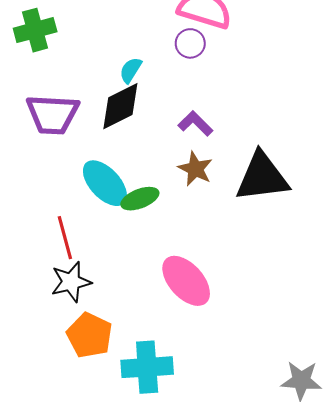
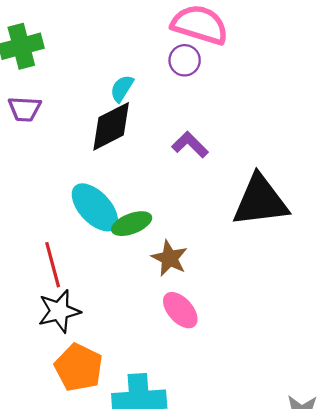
purple trapezoid: (52, 114) -> (25, 109), moved, size x0.6
brown star: (195, 169) -> (169, 258), moved
pink ellipse: (186, 281) -> (180, 310), size x0.7

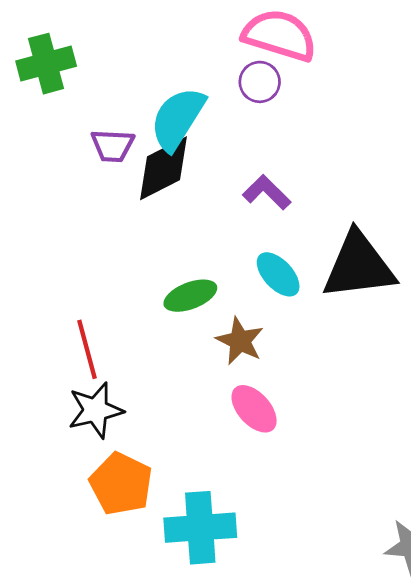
cyan semicircle: (122, 88) -> (178, 119), size x1.8
purple trapezoid: (25, 109) -> (113, 146), moved
cyan ellipse: (95, 207) -> (278, 274), moved, size x0.7

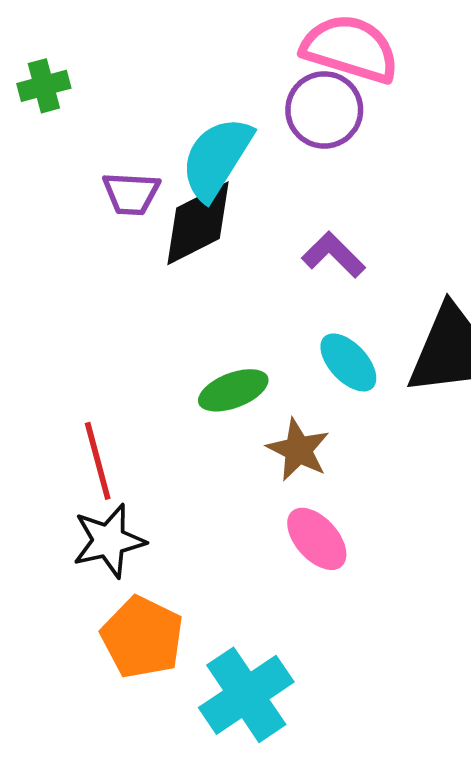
green cross: (46, 64) -> (44, 86), size x0.7
purple circle: (260, 82) -> (324, 110), size x1.4
cyan cross: (200, 528) -> (246, 695), turned -30

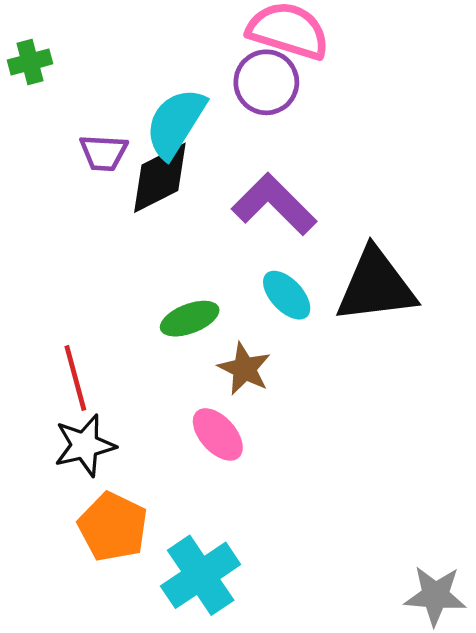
purple L-shape: (334, 255) -> (274, 204), size x1.6
pink ellipse: (317, 539) -> (218, 434), moved

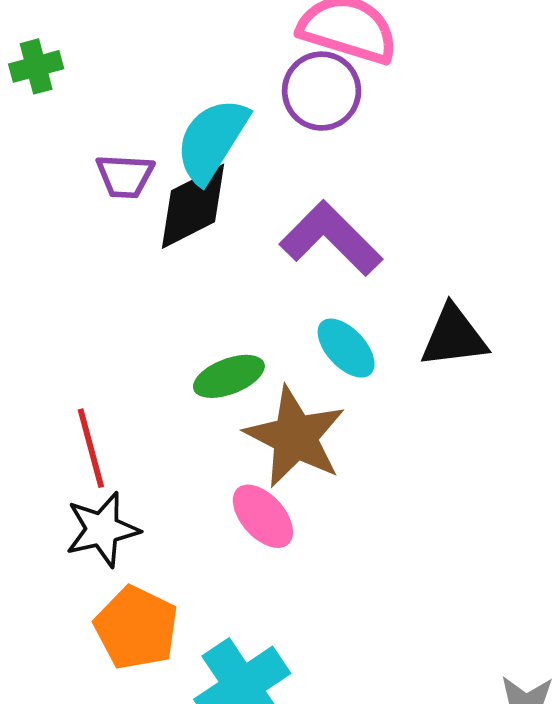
black triangle: (376, 286) -> (454, 337), size x0.7
brown star: (244, 369) -> (295, 437), size x1.6

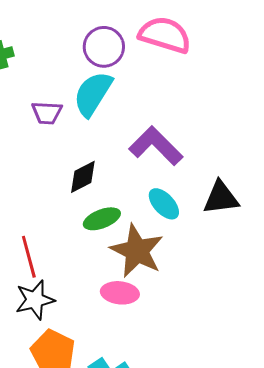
purple circle: (322, 91) -> (104, 47), moved
black diamond: (193, 206) -> (83, 177), moved, size x0.7
pink ellipse: (263, 516) -> (120, 293), turned -42

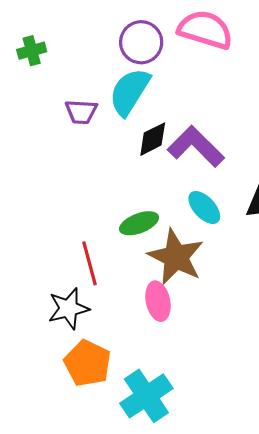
black diamond: (83, 177) -> (153, 139), moved
red line: (29, 257) -> (90, 263), moved
pink ellipse: (120, 293) -> (158, 301), turned 72

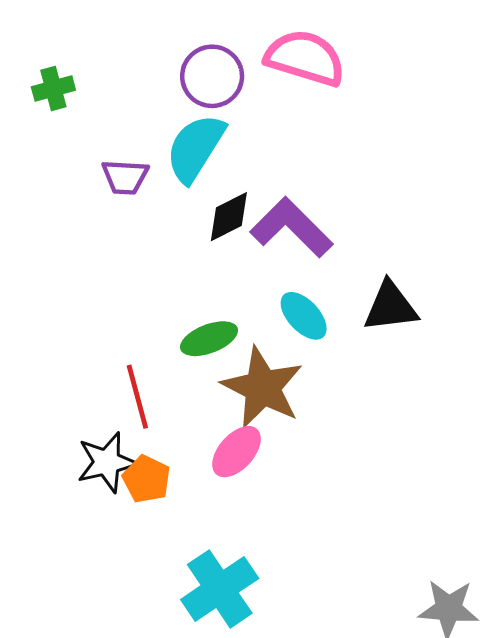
pink ellipse: (158, 301) -> (236, 452), turned 54
orange pentagon: (87, 363) -> (146, 479), moved, size x0.7

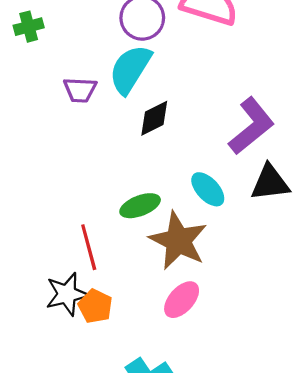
purple L-shape: (291, 227) -> (251, 126), moved, turned 96
pink ellipse: (236, 452) -> (182, 300), moved

